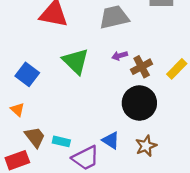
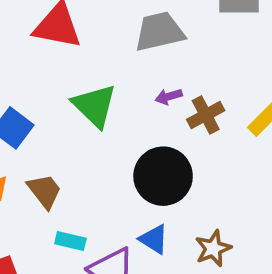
black circle: (139, 103) -> (163, 176), moved
brown trapezoid: (35, 137) -> (44, 191), moved

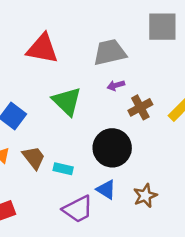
purple arrow: (169, 96) -> (116, 85), moved
cyan rectangle: (70, 241) -> (63, 169), moved

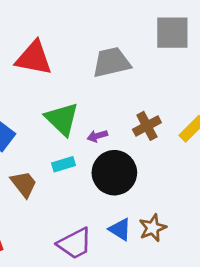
purple arrow: (116, 85) -> (97, 136), moved
cyan rectangle: (63, 169) -> (63, 164), moved, turned -30
blue triangle: (106, 190) -> (120, 229), moved

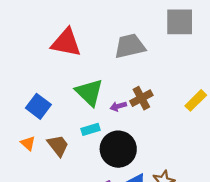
brown cross: (147, 126) -> (141, 98), moved
black circle: (114, 173) -> (118, 149), moved

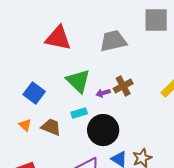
brown trapezoid: (58, 146) -> (51, 127), turned -30

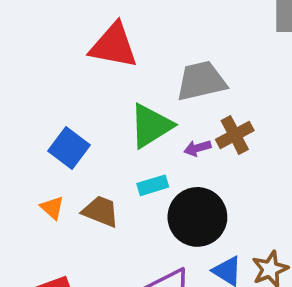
gray trapezoid: (113, 41) -> (201, 81), moved
green triangle: (78, 81) -> (151, 126), turned 44

